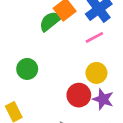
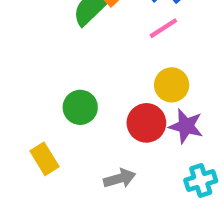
green circle: (27, 69) -> (80, 107), moved

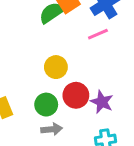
yellow circle: (172, 85) -> (56, 67), moved
green circle: (80, 107) -> (46, 105), moved

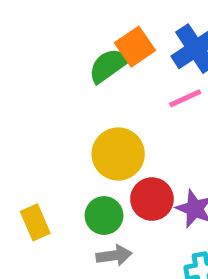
yellow circle: (56, 67) -> (118, 154), size x1.4

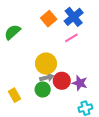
green semicircle: (109, 66) -> (12, 32), moved
gray arrow: (114, 255) -> (47, 78), moved

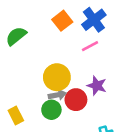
purple star: (80, 83) -> (97, 86), moved

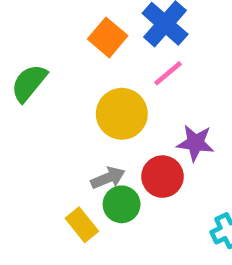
yellow circle: (57, 77) -> (122, 114), moved
gray arrow: (57, 95) -> (108, 178), moved
yellow rectangle: (16, 116) -> (82, 225), moved

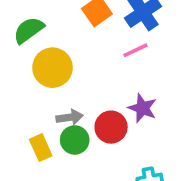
yellow circle: (122, 114) -> (53, 68), moved

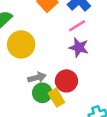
purple star: (142, 108) -> (79, 47), moved
yellow rectangle: (41, 148) -> (56, 98), moved

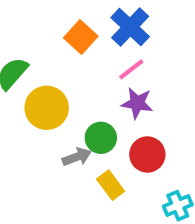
red circle: (66, 81) -> (147, 155), moved
green circle: (42, 93) -> (101, 138), moved

